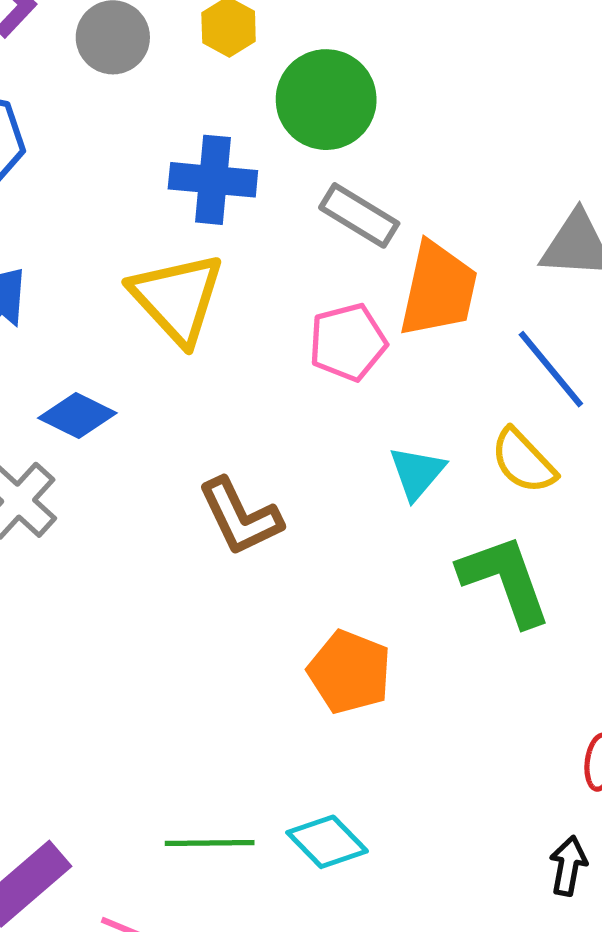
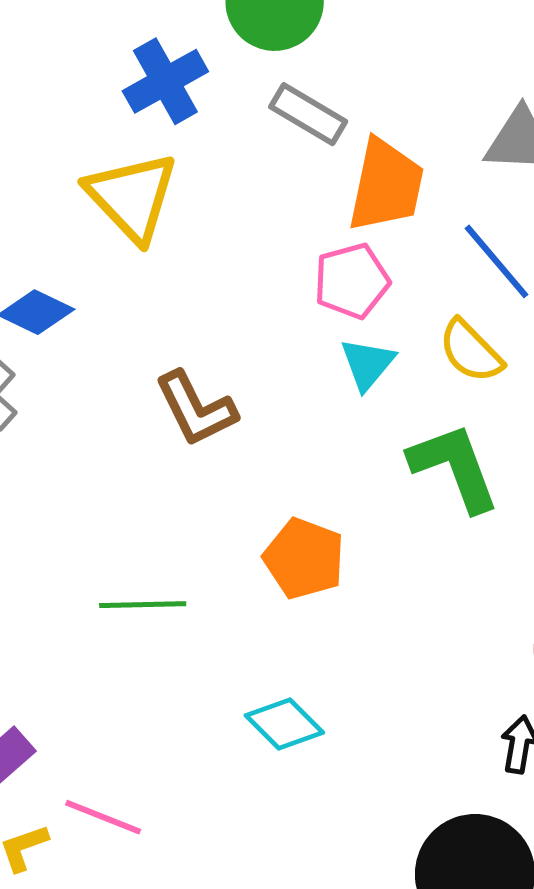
blue cross: (213, 180) -> (165, 81), turned -34
pink pentagon: (348, 342) -> (352, 281), moved
green line: (210, 843) -> (143, 605), moved

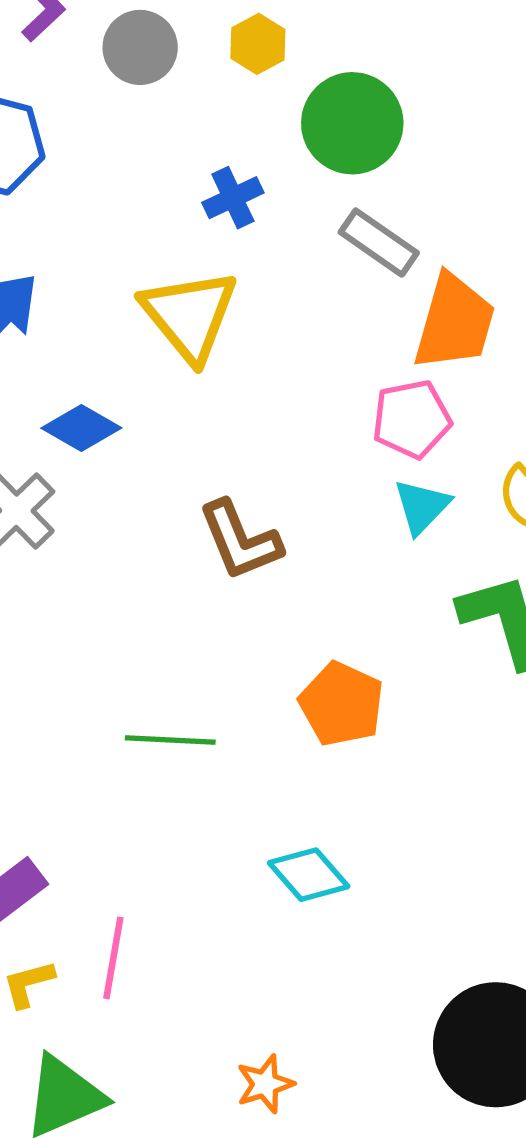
blue cross: (165, 81) -> (233, 198), size x0.7
pink line: (103, 817) -> (113, 958), turned 74

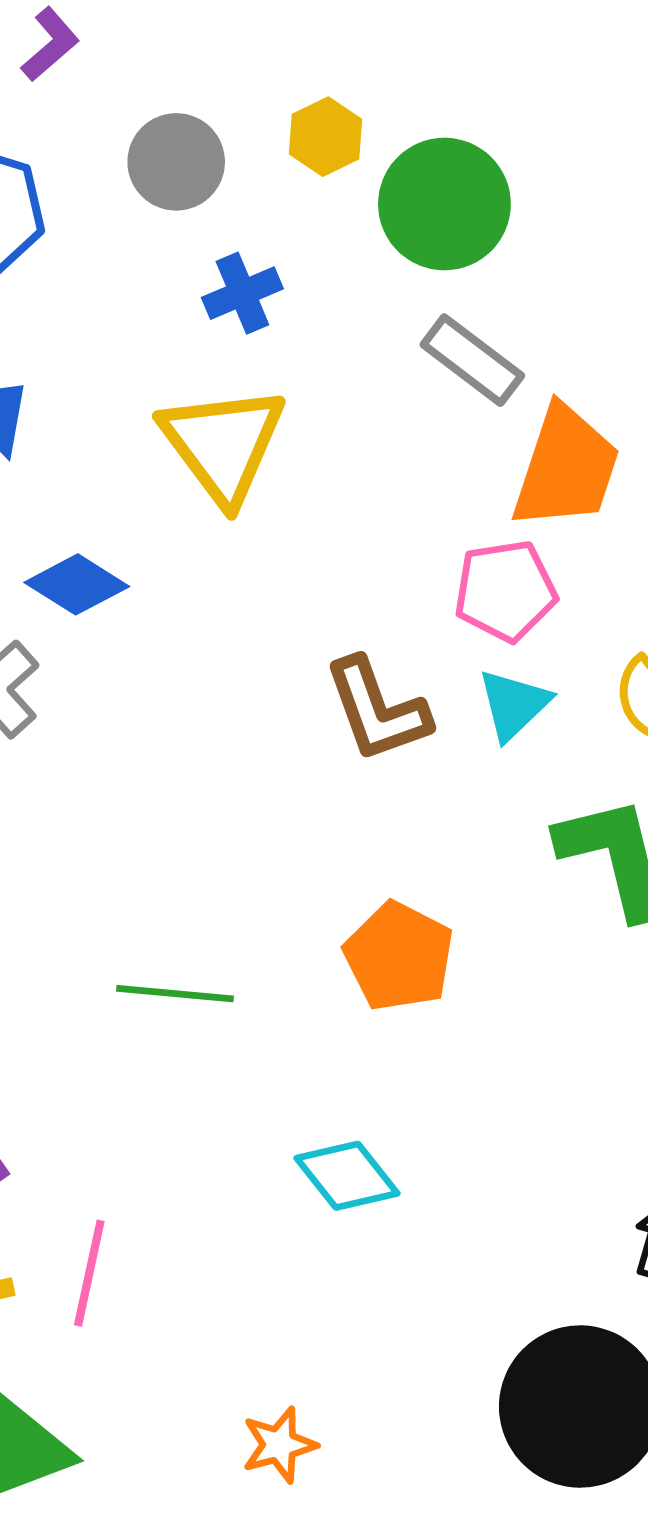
yellow hexagon: (258, 44) -> (325, 137), moved
gray circle: (140, 47) -> (176, 162), moved
blue cross: (233, 198) -> (242, 293), moved
brown L-shape: (240, 540) -> (377, 710), moved

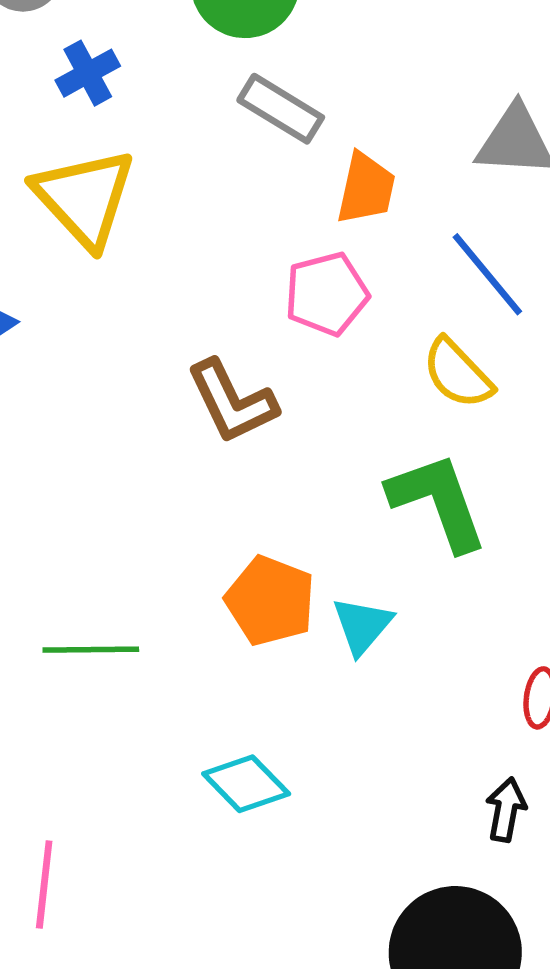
orange trapezoid: (566, 468) -> (366, 189), size x0.7
cyan triangle: (514, 705) -> (362, 626), moved

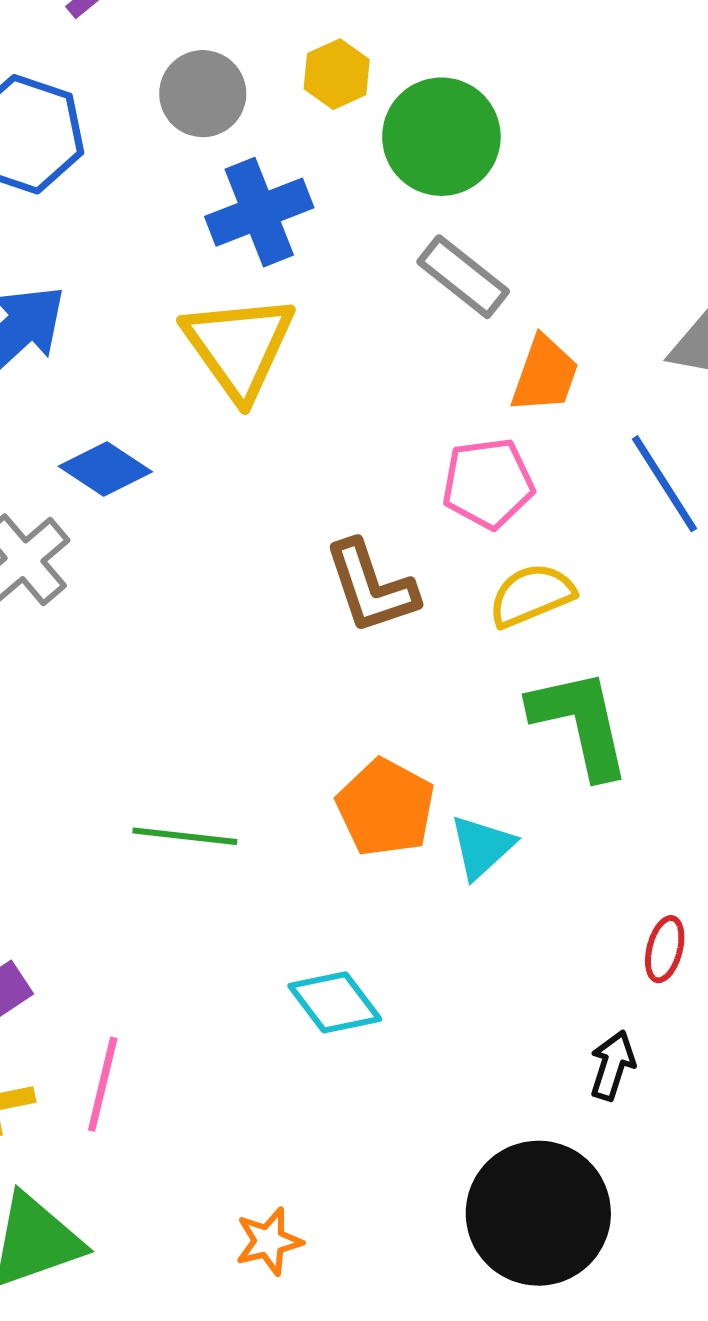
blue cross: (88, 73) -> (259, 212), size x1.5
yellow semicircle: (458, 373) -> (531, 595), moved, turned 104

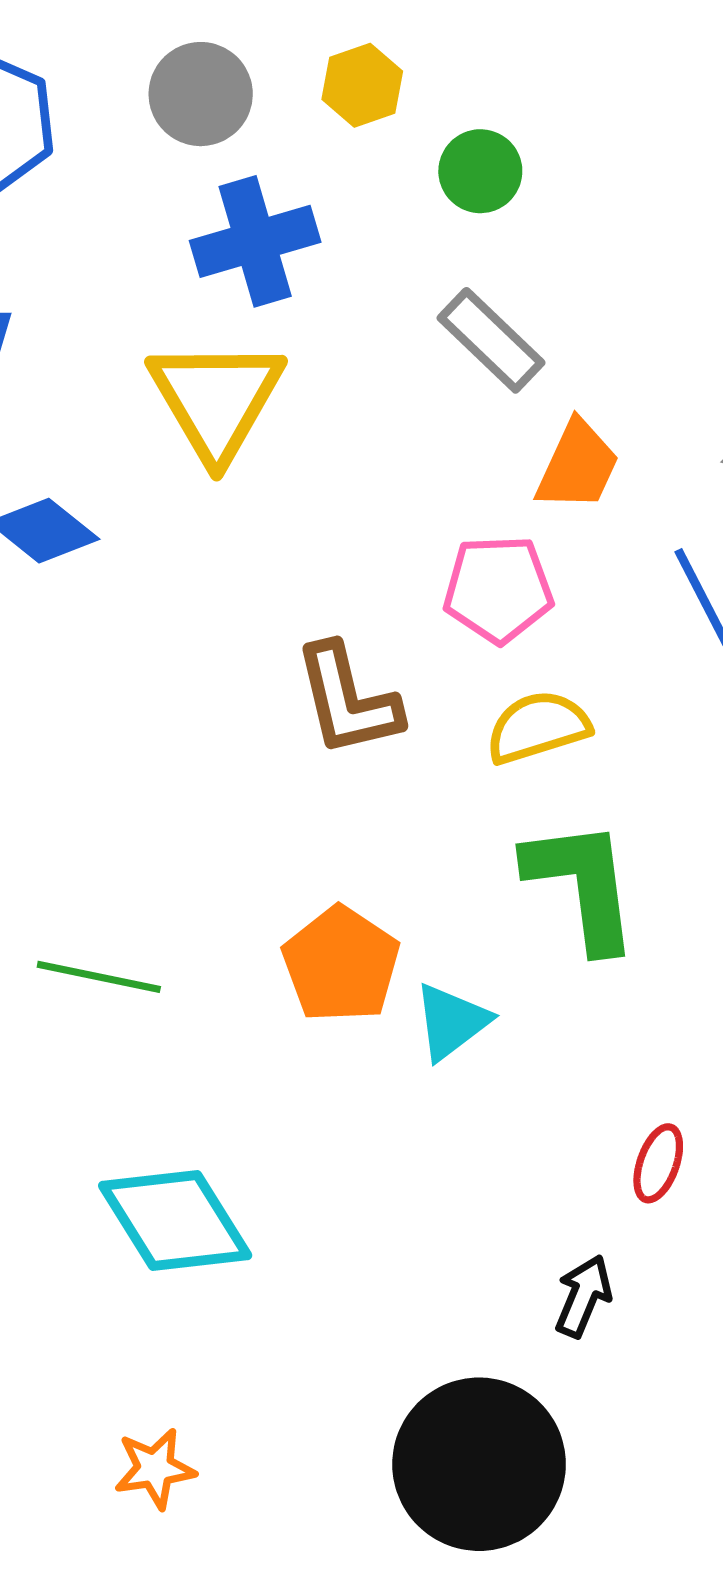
green circle: (441, 137) -> (480, 171), size x0.6
cyan diamond: (335, 1002) -> (175, 1220), moved, size x1.4

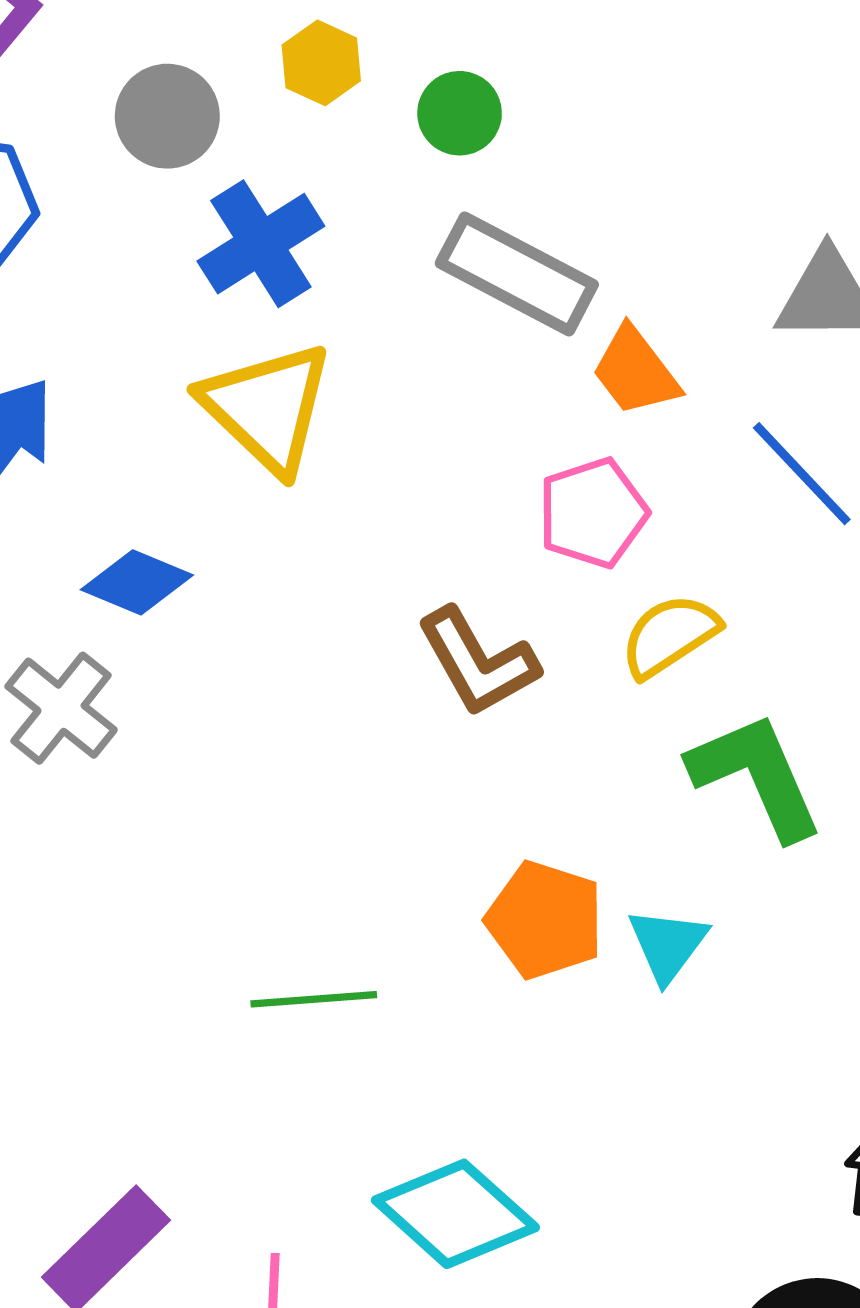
gray rectangle: (491, 340) -> (517, 274), size x1.4
orange trapezoid: (578, 466) -> (635, 371), turned 134

